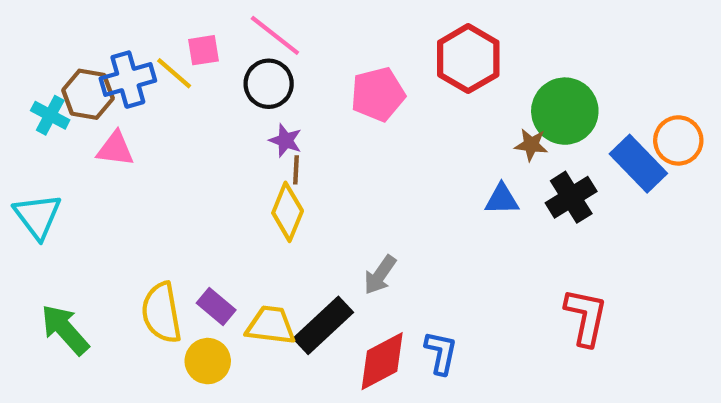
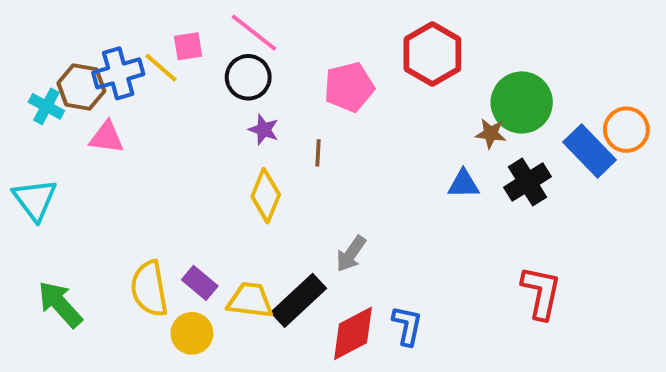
brown line: (296, 170) -> (318, 153), moved

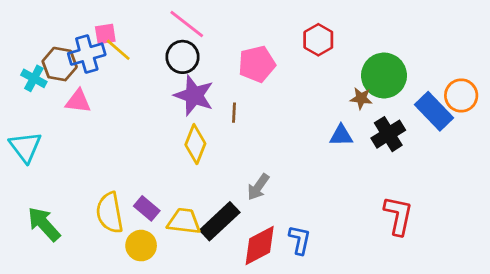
pink square: (188, 46) -> (105, 34), moved
red hexagon: (432, 54) -> (318, 40), size x0.7
purple star: (264, 130) -> (194, 95), size x1.8

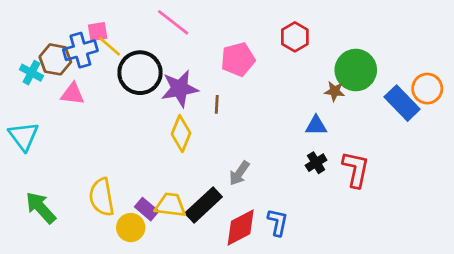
black circle: (183, 57) -> (140, 73), moved, size x1.4
purple star: (194, 95) -> (180, 89), turned -30
black cross: (388, 134) -> (316, 163), moved, size x0.7
purple rectangle: (147, 208) -> (147, 209), moved
red L-shape: (398, 216) -> (356, 169), moved

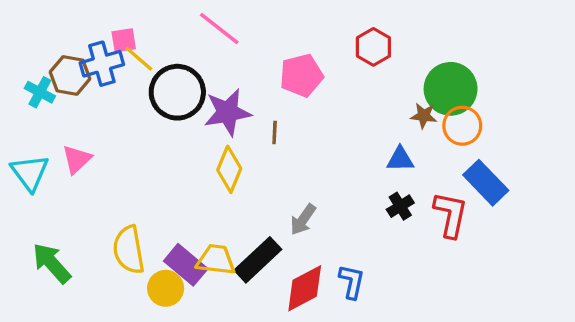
orange circle: (427, 89) -> (462, 126), moved
pink triangle: (72, 94) -> (77, 159), moved, turned -50
blue rectangle: (402, 103) -> (486, 183), moved
purple rectangle: (147, 209) -> (186, 265), size x1.4

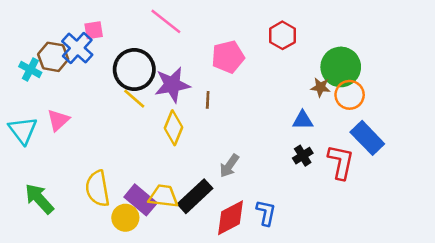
yellow line: (139, 59) -> (134, 99), moved
blue cross: (102, 64) -> (77, 48), turned -32

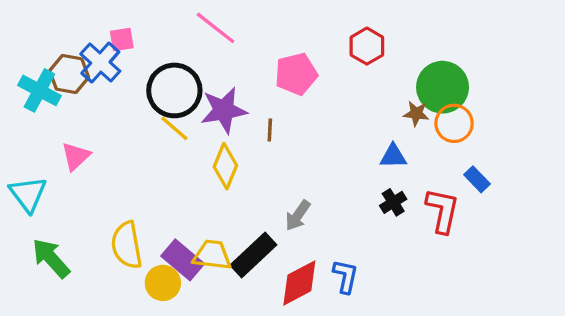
cyan cross: (30, 69) -> (39, 90), size x1.4
cyan triangle: (23, 130) -> (28, 194), moved
blue rectangle: (367, 138) -> (477, 179), size x0.6

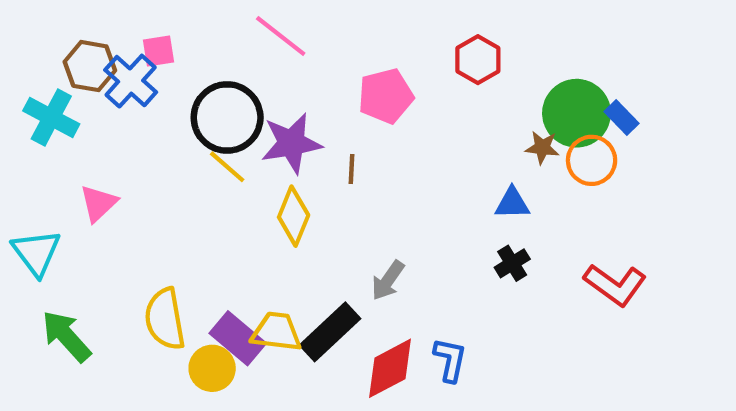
brown hexagon: (69, 74) -> (90, 66), moved
blue rectangle: (477, 179) -> (622, 117), moved
red L-shape: (443, 211) -> (615, 285), moved, turned 114

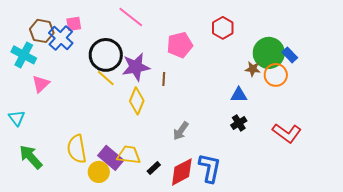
pink triangle: (98, 203) -> (41, 84), moved
cyan triangle: (36, 253) -> (17, 118), size x0.7
black rectangle: (330, 332) -> (154, 168), moved, size x0.5
blue L-shape: (450, 360) -> (210, 168), size x1.4

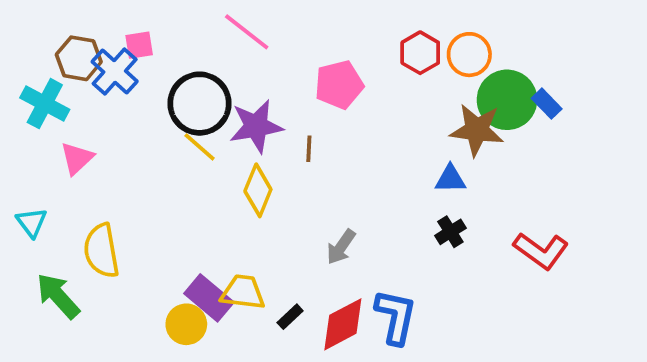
brown star: (253, 69) -> (477, 130), size x1.8
orange circle: (276, 75) -> (469, 55), moved
yellow semicircle: (77, 149) -> (101, 251), moved

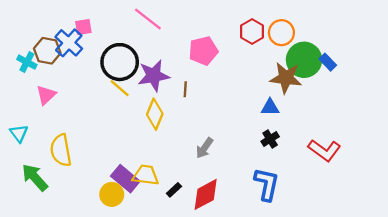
brown hexagon: (79, 58) -> (47, 51), moved
cyan cross: (45, 104) -> (27, 62), size x0.7
blue L-shape: (396, 317) -> (267, 184), moved

